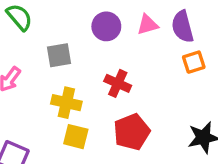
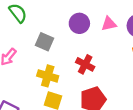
gray square: (59, 55) -> (45, 42), turned 30

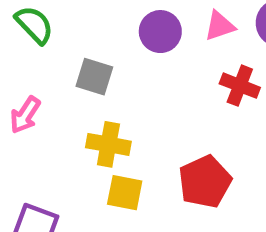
red cross: (85, 64) -> (240, 86), moved

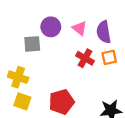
pink triangle: (220, 26) -> (80, 28), turned 49
gray square: (94, 77) -> (32, 44), moved, turned -30

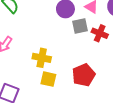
gray square: (32, 44) -> (80, 26), moved

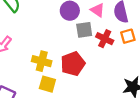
red pentagon: (84, 75) -> (73, 64), moved

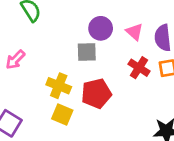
gray square: (84, 30) -> (87, 52), moved

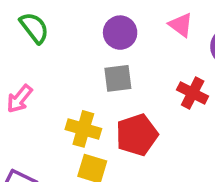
purple circle: (101, 28) -> (120, 33), moved
pink triangle: (134, 32) -> (181, 25), moved

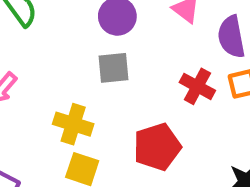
red pentagon: (137, 135) -> (157, 147), moved

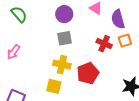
yellow cross: (73, 124) -> (62, 65), moved

